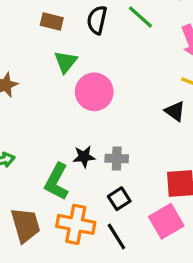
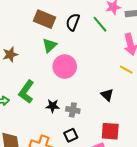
brown rectangle: (52, 22) -> (45, 19), size x1.5
black triangle: (175, 111) -> (107, 95), moved
green L-shape: (57, 182) -> (26, 92), moved

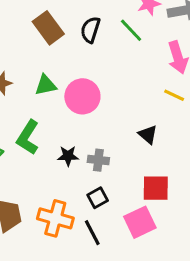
brown rectangle: (45, 19) -> (48, 28), turned 35
green triangle: (50, 45) -> (46, 85), moved, turned 35

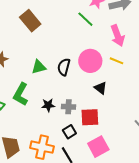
black semicircle: (90, 30) -> (64, 67), moved
green triangle: (46, 85) -> (39, 67), moved
pink circle: (82, 96) -> (90, 61), moved
red square: (156, 188) -> (90, 117), moved

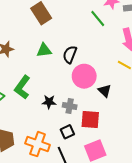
pink circle: (90, 61) -> (84, 76), moved
green triangle: (39, 67) -> (44, 50), moved
black semicircle: (64, 67) -> (70, 54), moved

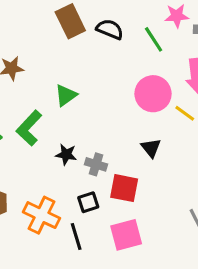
green triangle: (44, 50) -> (66, 95), moved, turned -35
black semicircle: (70, 54) -> (110, 29), moved, turned 84
pink circle: (84, 76) -> (153, 94), moved

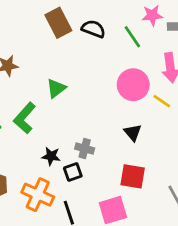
black star: (66, 154) -> (51, 156), moved
red square: (124, 188) -> (133, 176), moved
black square: (88, 202) -> (73, 172), moved

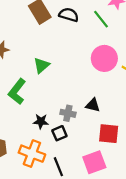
black triangle: (133, 133) -> (93, 105), moved, turned -32

